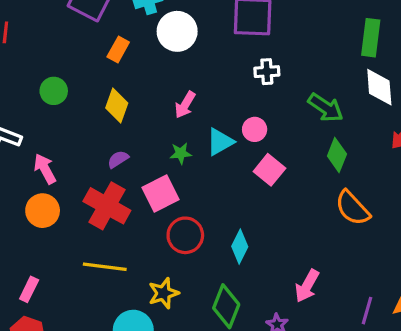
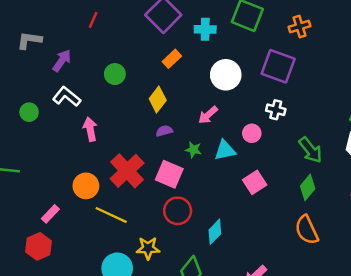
white circle: (177, 31) -> (226, 75), moved
pink circle: (255, 129) -> (252, 133), moved
purple semicircle: (118, 159) -> (164, 131), moved
pink square: (161, 193) -> (169, 174), turned 32
orange circle: (43, 211) -> (86, 186), moved

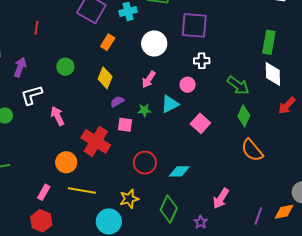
white L-shape: (67, 97) -> (32, 95), turned -40
pink square: (169, 174) -> (125, 125), moved, size x0.7
yellow line: (111, 215) -> (82, 191), moved
cyan diamond: (215, 232) -> (179, 171), turned 60

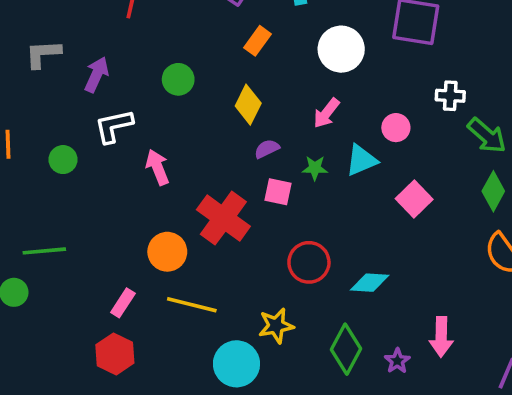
white cross: (202, 61) -> (450, 96), moved
pink arrow: (221, 198) -> (441, 337), turned -35
purple star: (201, 222) -> (397, 361), moved

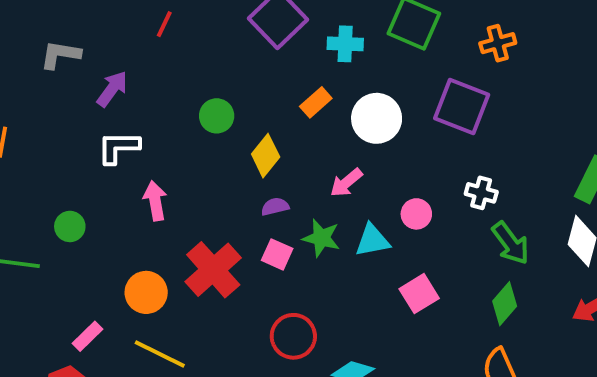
orange rectangle: (258, 41) -> (316, 102), moved
green circle: (178, 79) -> (217, 116), moved
green circle: (63, 160) -> (70, 226), moved
green star: (315, 168) -> (321, 238), size x1.4

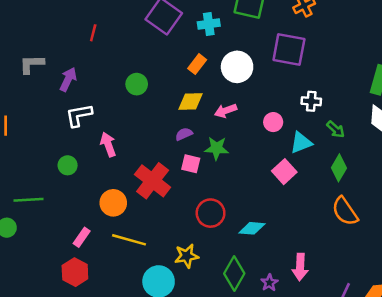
yellow diamond: (266, 156) -> (191, 102), moved, turned 60
pink arrow: (346, 183) -> (226, 111), turned 30
green circle: (70, 226) -> (68, 165), moved
cyan triangle: (372, 240) -> (301, 143), moved
green arrow: (511, 243) -> (336, 129), size x0.7

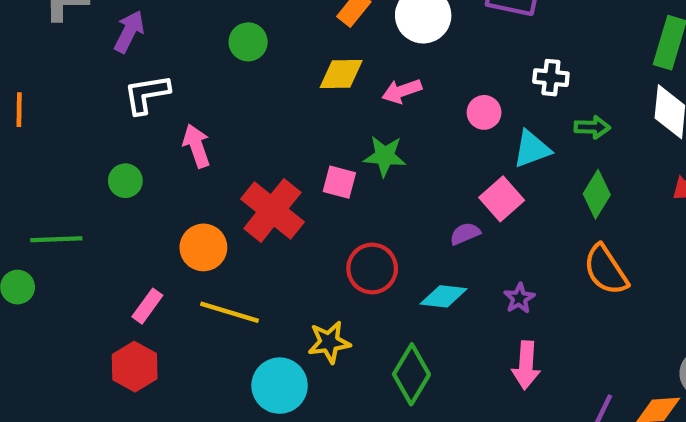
green arrow: (336, 129) -> (592, 127), turned -42
purple semicircle: (184, 134) -> (465, 234), moved
purple star: (269, 283) -> (519, 298), moved

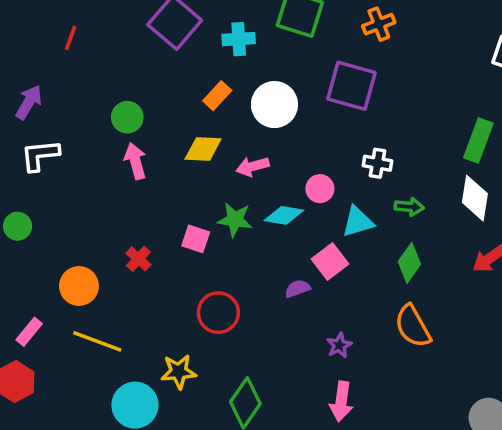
pink arrow: (197, 146) -> (135, 161), moved
red cross: (272, 210) -> (138, 259), size x0.5
cyan diamond: (444, 296) -> (284, 215), moved

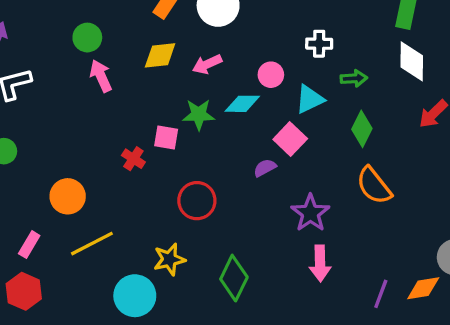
red cross: (138, 259) -> (133, 159), moved
yellow line: (97, 341) -> (92, 244), turned -39
purple star: (339, 345) -> (310, 213), size x1.6

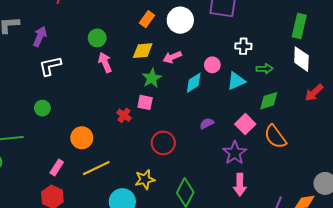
cyan diamond: (242, 104) -> (194, 83), turned -35
green star: (199, 115) -> (152, 78), moved, turned -30
green diamond: (362, 129) -> (269, 101), turned 45
pink square: (290, 139) -> (245, 124), moved

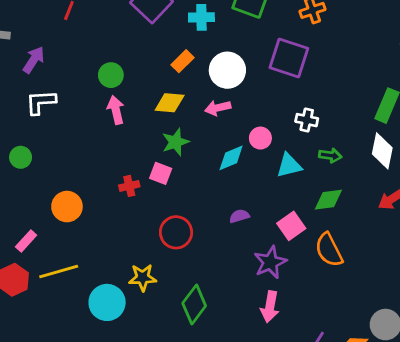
pink arrow: (172, 57) -> (218, 108), moved
red cross: (124, 115) -> (129, 186), turned 32
yellow line: (96, 168) -> (59, 272), moved

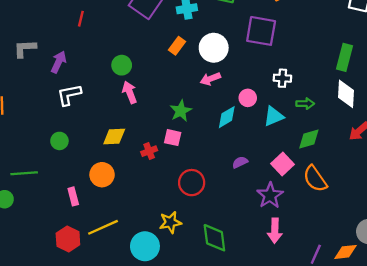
yellow diamond: (170, 103) -> (114, 136), moved
pink rectangle: (26, 241) -> (73, 196), moved, turned -48
green diamond: (194, 304) -> (214, 238), turned -36

